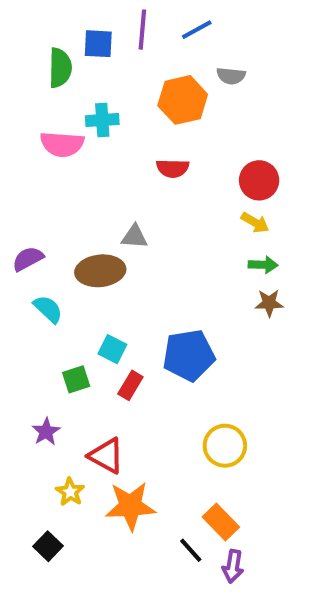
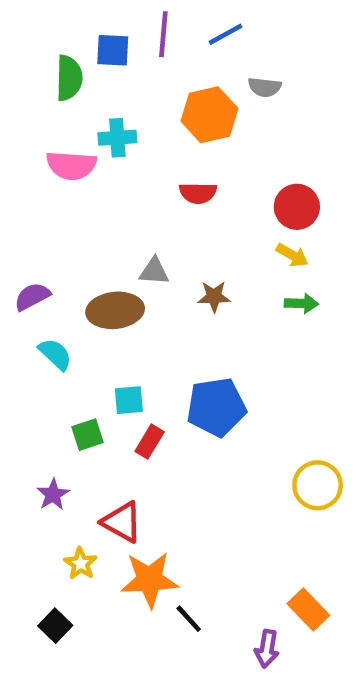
brown star: (269, 303) -> (214, 297), moved
cyan square: (112, 349) -> (129, 400), turned -32
yellow circle: (225, 446) -> (318, 485), moved
orange rectangle: (221, 522) -> (308, 610), moved
black line: (191, 550) -> (189, 619), moved

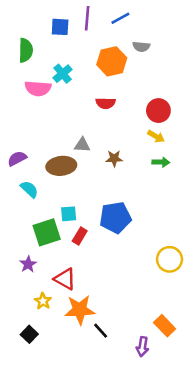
green semicircle: (69, 78) -> (26, 50), moved
cyan cross: (117, 138) -> (63, 74), turned -36
green square: (87, 435) -> (47, 232), size x1.6

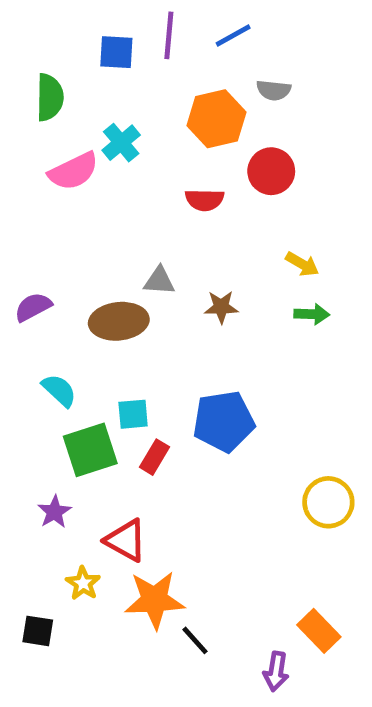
pink semicircle: (38, 88) -> (74, 171), turned -30
red circle: (158, 111) -> (271, 171), moved
cyan semicircle: (29, 189) -> (59, 390), moved
black square: (29, 334) -> (38, 631), moved, turned -35

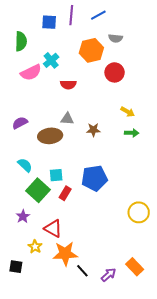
red semicircle: (205, 200) -> (68, 85), moved
purple semicircle: (33, 307) -> (20, 123), moved
green square: (90, 450) -> (38, 190), turned -30
purple arrow: (276, 671) -> (108, 275), moved, turned -140

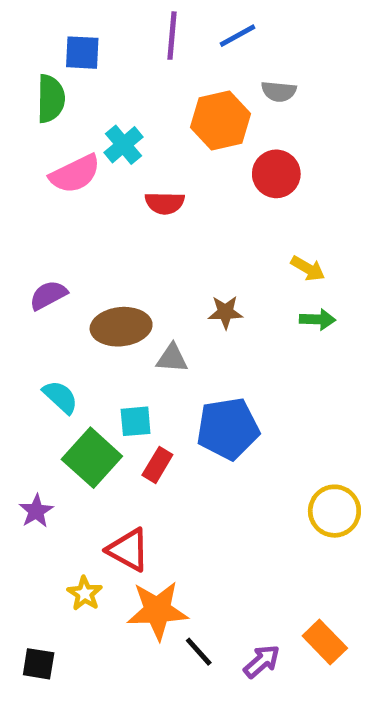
blue square: (49, 22) -> (82, 53), moved
gray triangle: (67, 119) -> (172, 358), moved
purple star: (23, 216) -> (36, 511), moved
black square: (16, 267) -> (39, 664), moved

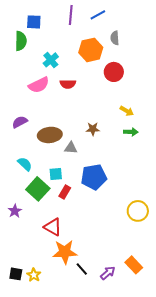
gray semicircle: (279, 91) -> (115, 38), turned 80
pink semicircle: (75, 174) -> (39, 85), moved
yellow star: (85, 593) -> (34, 275), moved

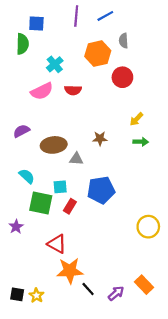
yellow arrow: (127, 111) -> (136, 119), turned 104
green square: (38, 189) -> (41, 203), turned -30

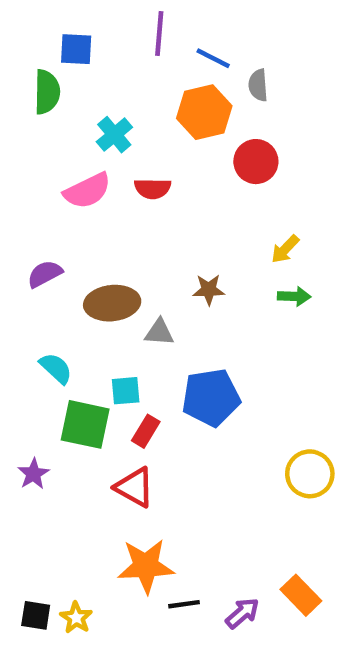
blue line: (105, 16) -> (213, 58), moved, turned 56
red triangle: (57, 244) -> (135, 487), moved
black line: (88, 289) -> (184, 604), turned -56

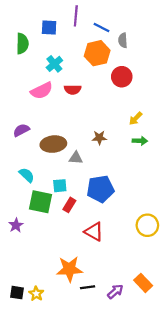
blue square: (76, 49) -> (49, 28), moved
red triangle: (135, 487) -> (94, 232), moved

